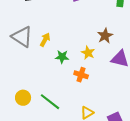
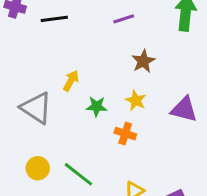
brown star: (105, 36) -> (143, 61), moved
gray triangle: (22, 37) -> (36, 108), moved

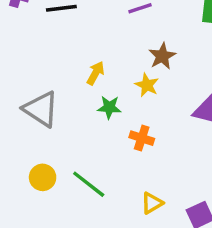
yellow arrow: (71, 81) -> (96, 73), moved
yellow star: (136, 100) -> (147, 85), moved

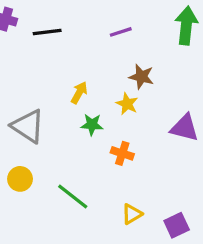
brown star: (162, 56) -> (141, 77), turned -30
yellow circle: (43, 177) -> (20, 179), moved

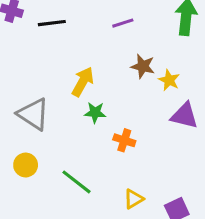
yellow arrow: (79, 93) -> (83, 82), size x1.4
yellow star: (127, 104) -> (169, 80), moved

